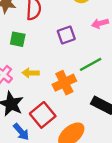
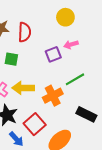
pink arrow: (100, 23) -> (71, 45), moved
yellow arrow: (31, 73) -> (23, 88), size x1.5

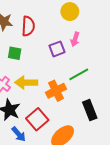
pink arrow: (71, 45) -> (75, 39), turned -56
black rectangle: (86, 114) -> (90, 110), turned 42

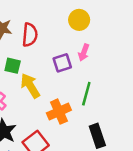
green line: (79, 74) -> (86, 94), turned -48
yellow arrow: (26, 83) -> (30, 86), moved, turned 55

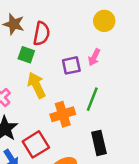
yellow circle: (79, 20) -> (104, 21), moved
green square: (13, 66) -> (26, 55), moved

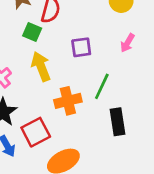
pink arrow: (94, 57) -> (127, 43), moved
black rectangle: (99, 143) -> (117, 122), moved

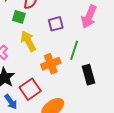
pink arrow: (127, 43) -> (89, 17), size x1.6

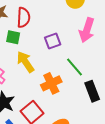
green line: (74, 50) -> (75, 67), turned -54

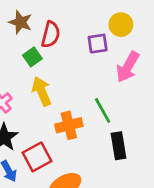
green square: (13, 37) -> (32, 57), turned 32
purple square: (53, 41) -> (98, 44), moved

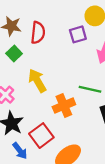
green square: (32, 57) -> (14, 54), moved
green line: (103, 110) -> (90, 89), turned -40

